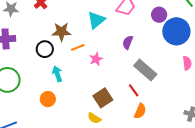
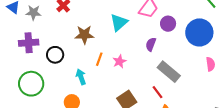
purple circle: (159, 15) -> (168, 24), moved
orange line: (78, 47) -> (99, 59), moved, turned -48
black circle: (45, 49) -> (55, 55), moved

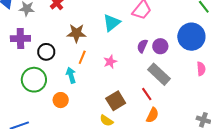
purple circle: (168, 24) -> (160, 46), moved
orange line: (99, 59) -> (82, 57), moved
green circle: (31, 84) -> (34, 80), moved

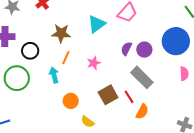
orange circle: (61, 100) -> (71, 101), moved
brown square: (116, 101) -> (108, 95), moved
orange semicircle: (152, 115) -> (142, 112), moved

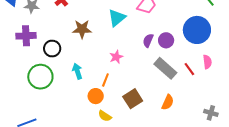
orange line: (66, 58) -> (105, 80), moved
brown square: (108, 95) -> (133, 99), moved
red line: (129, 97) -> (189, 69), moved
yellow semicircle: (88, 122) -> (105, 116), moved

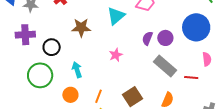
red line: (189, 69) -> (191, 77), moved, turned -48
orange line: (105, 80) -> (98, 96), moved
orange circle: (96, 96) -> (70, 95), moved

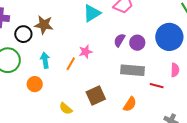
brown star: (81, 28) -> (44, 25), moved
gray rectangle: (165, 66) -> (132, 70), turned -45
orange line: (98, 96) -> (71, 64), moved

